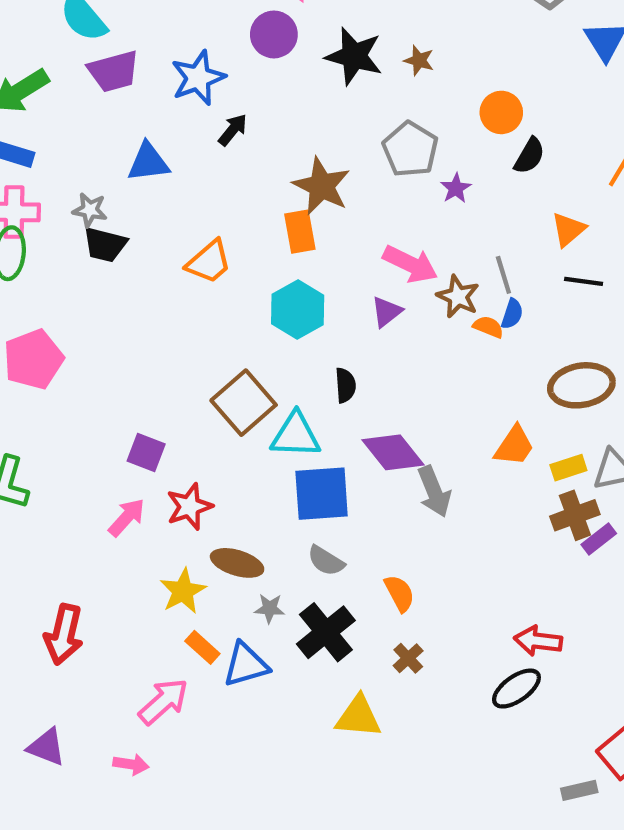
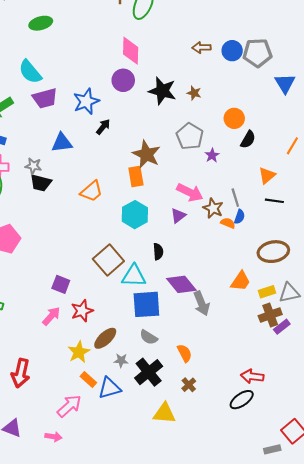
brown ellipse: (237, 563) -> (105, 338), turned -60

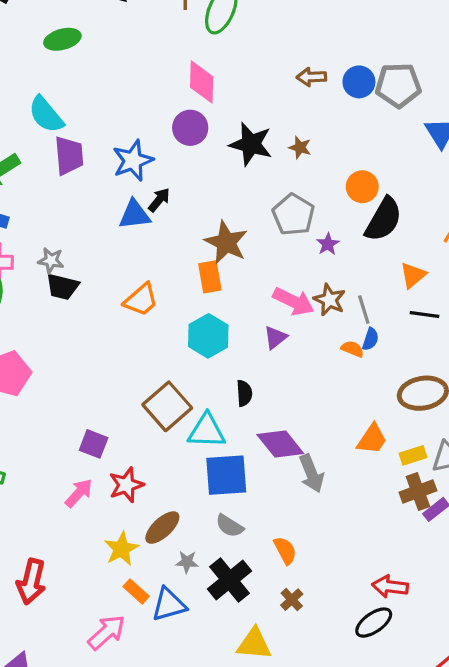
purple trapezoid: (45, 98) -> (69, 156), turned -80
black semicircle: (248, 139) -> (384, 220), size x1.6
blue triangle: (62, 143) -> (134, 215), moved
brown star: (213, 208) -> (329, 300), moved

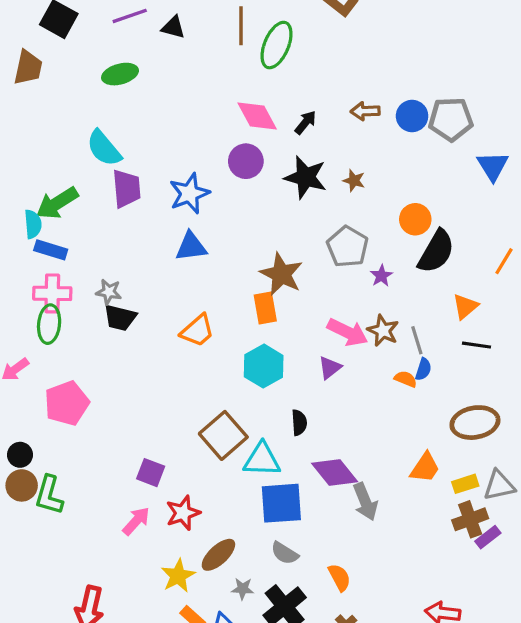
pink diamond: (202, 82) -> (257, 116), turned -30
black arrow: (159, 200) -> (306, 122), moved

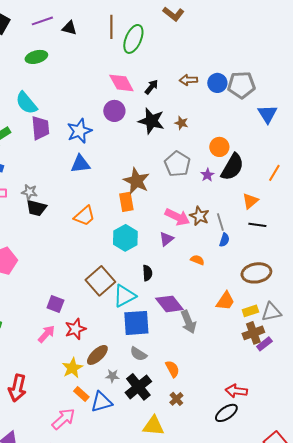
purple star: (381, 276) -> (207, 175), moved
orange semicircle: (406, 379) -> (197, 260), moved
cyan triangle: (262, 460) -> (124, 296), turned -30

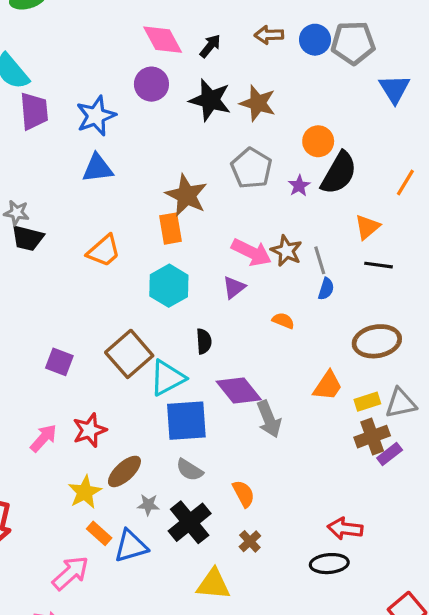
brown star: (181, 123) -> (258, 103), size x1.6
purple square: (55, 304) -> (59, 362), moved
black ellipse: (226, 413) -> (329, 564), turned 30

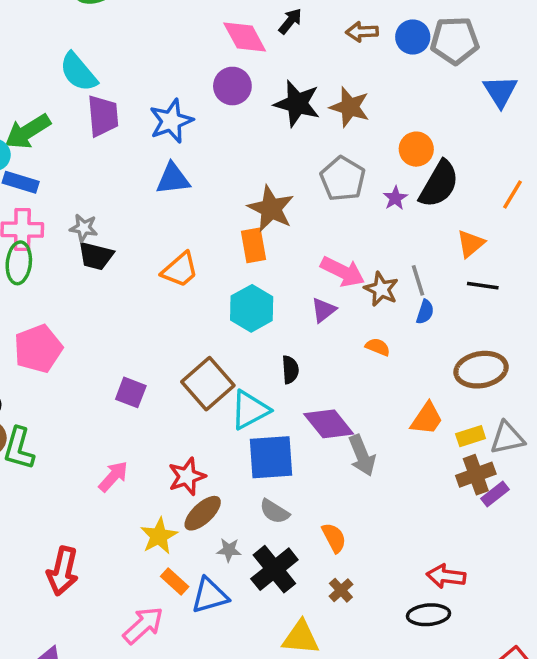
black arrow: (210, 46) -> (290, 21), moved
brown star: (286, 251) -> (381, 289), moved
red star: (90, 430) -> (187, 476), moved

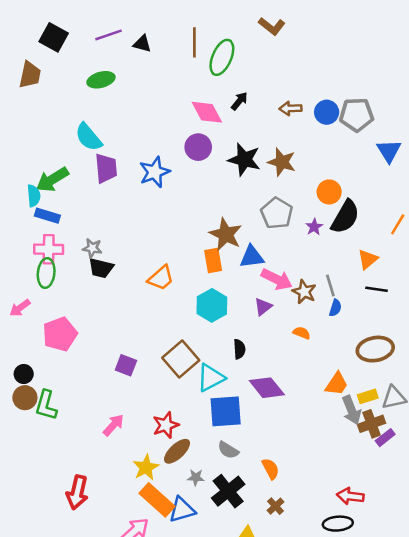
blue triangle: (173, 179) -> (252, 257), moved
gray arrow: (362, 455) -> (352, 410), moved
orange rectangle: (175, 581) -> (157, 500), size x1.8

